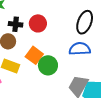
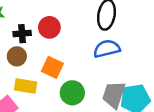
green circle: (48, 65) -> (72, 93), moved

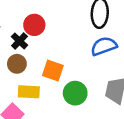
red circle: (49, 27) -> (34, 25), moved
black cross: (22, 34) -> (19, 41), turned -35

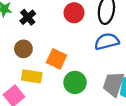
red circle: (34, 25) -> (74, 13), moved
black cross: (19, 41) -> (28, 17), moved

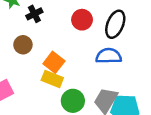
yellow rectangle: (32, 76) -> (52, 79), moved
green circle: (75, 82) -> (73, 101), moved

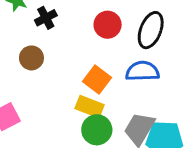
orange square: (54, 62) -> (97, 80), moved
yellow rectangle: (52, 79) -> (90, 107), moved

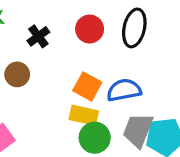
black cross: (46, 18) -> (38, 36), moved
blue semicircle: (142, 71) -> (124, 90), moved

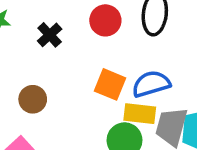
brown circle: (17, 74) -> (33, 99), moved
yellow rectangle: (84, 115) -> (140, 114), moved

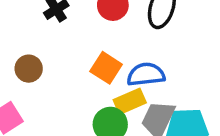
yellow rectangle: (140, 114) -> (130, 101), turned -40

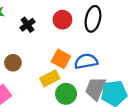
yellow rectangle: (130, 101) -> (50, 78), moved

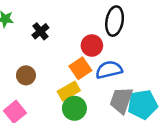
red circle: (62, 20) -> (92, 46), moved
orange square: (61, 59) -> (80, 68), turned 30
green circle: (66, 94) -> (74, 108), moved

